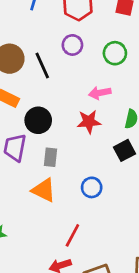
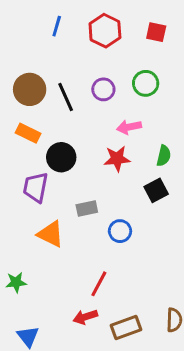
purple circle: (72, 45) -> (103, 89), moved
gray rectangle: (51, 157) -> (87, 208), moved, turned 72
orange triangle: (44, 190) -> (51, 234), moved

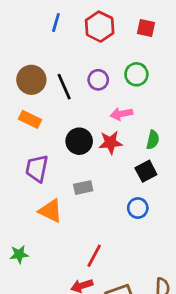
black circle: (61, 157) -> (79, 141), moved
blue circle: (120, 231) -> (138, 208), moved

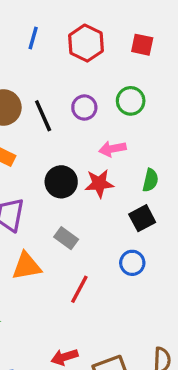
gray rectangle: (83, 188) -> (66, 238), turned 48
orange triangle: (50, 211) -> (26, 266), turned -36
red line: (94, 256) -> (79, 289), moved

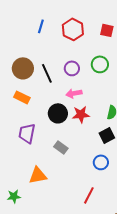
pink arrow: (112, 149) -> (74, 93), moved
orange triangle: (26, 266) -> (38, 175), moved
red line: (79, 289) -> (89, 195), moved

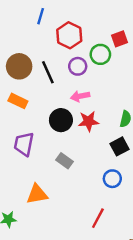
red hexagon: (73, 29) -> (69, 35), moved
red square: (107, 30) -> (119, 39), moved, turned -32
green circle: (100, 64) -> (100, 54), moved

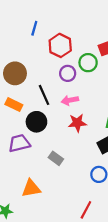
black line: (48, 72) -> (44, 95), moved
black circle: (61, 120) -> (36, 122), moved
purple trapezoid: (24, 144) -> (19, 143), turned 65

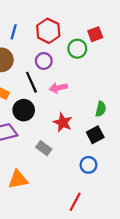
blue line: (34, 28) -> (14, 32), moved
purple circle: (68, 73) -> (44, 61), moved
red star: (77, 123) -> (63, 122), moved, turned 30

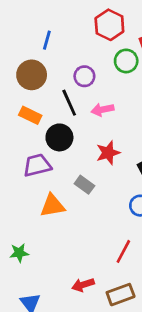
red hexagon: (48, 31) -> (109, 25), moved
red star: (63, 122) -> (108, 153), turned 30
orange triangle: (18, 179) -> (52, 206), moved

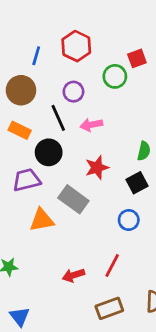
red hexagon: (109, 25) -> (76, 46), moved
gray rectangle: (84, 185) -> (73, 199), size x1.5
red arrow: (83, 285) -> (73, 275), moved

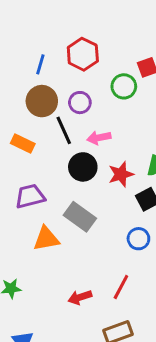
brown circle: (21, 90) -> (42, 101), moved
black circle: (49, 152) -> (83, 167), moved
red star: (97, 168) -> (121, 174), moved

